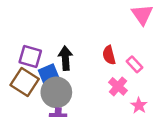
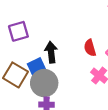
purple square: (30, 56) -> (18, 31), moved, turned -30

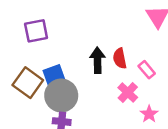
black arrow: (51, 52) -> (98, 60), moved

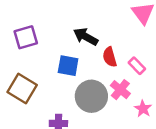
black arrow: (98, 60) -> (86, 37), moved, turned -55
blue square: (54, 76) -> (68, 66), moved, turned 35
gray circle: (61, 95) -> (91, 96), moved

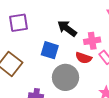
red semicircle: (110, 57) -> (84, 58), moved, turned -63
pink cross: (120, 90) -> (92, 41), moved, turned 35

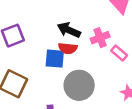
red semicircle: (84, 58) -> (68, 48), moved

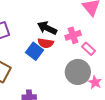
blue square: (55, 59) -> (34, 51), turned 30
gray circle: (79, 85) -> (78, 72), moved

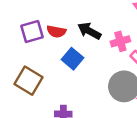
red semicircle: (46, 43) -> (56, 31), moved

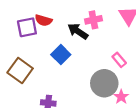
red semicircle: (56, 31) -> (44, 20), moved
pink cross: (120, 41) -> (93, 20), moved

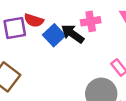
blue square: (61, 55) -> (54, 35), moved

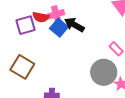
pink cross: (91, 21) -> (56, 14), moved

